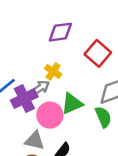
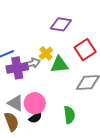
green triangle: (72, 104) -> (59, 65), moved
pink circle: (50, 115) -> (35, 103), moved
green semicircle: (103, 117) -> (69, 115), moved

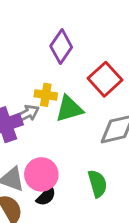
purple diamond: (61, 24) -> (61, 47), turned -55
yellow cross: (46, 53) -> (46, 95), turned -32

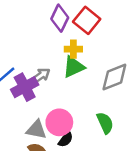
red square: (105, 79) -> (87, 20), moved
yellow cross: (46, 95) -> (73, 49), moved

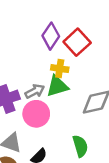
gray arrow: (41, 76) -> (35, 91), moved
pink circle: (59, 122) -> (36, 114), moved

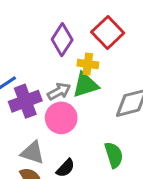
purple diamond: (51, 36) -> (62, 40), moved

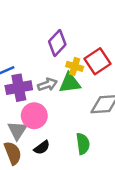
red square: (108, 33) -> (98, 61), moved
pink circle: (61, 118) -> (34, 116), moved
gray triangle: (33, 153) -> (17, 130), turned 35

